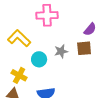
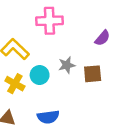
brown square: (84, 48) -> (93, 74), moved
yellow cross: (19, 75) -> (15, 84), moved

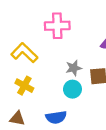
cyan circle: (40, 75) -> (72, 89), moved

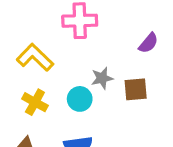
cyan circle: (72, 89) -> (80, 99), moved

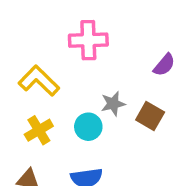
brown square: (136, 89) -> (150, 116), turned 35
yellow cross: (35, 102) -> (39, 130), turned 30

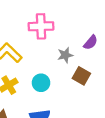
gray star: (113, 104) -> (65, 55), moved

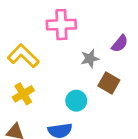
cyan circle: (41, 83) -> (76, 101), moved

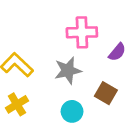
pink cross: (61, 25) -> (82, 32), moved
gray star: (90, 59) -> (68, 70), moved, size x1.4

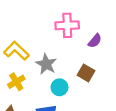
gray star: (68, 70) -> (46, 64), moved, turned -30

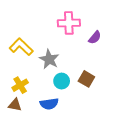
brown square: (86, 73) -> (86, 79), moved
yellow cross: (16, 82) -> (20, 85), moved

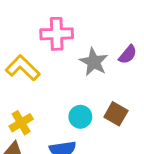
pink cross: (69, 23) -> (57, 34), moved
gray star: (49, 59) -> (94, 62), moved

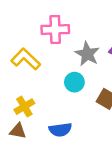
cyan circle: (80, 117) -> (74, 82), moved

